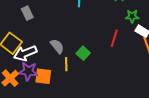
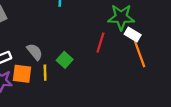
green star: (132, 16) -> (121, 17), size x1.6
orange square: (43, 76) -> (22, 74), moved

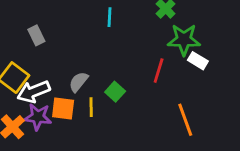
gray semicircle: (35, 52) -> (79, 82), turned -102
orange line: (140, 54) -> (185, 120), moved

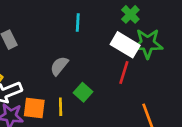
white rectangle: (198, 61) -> (125, 45), moved, size x1.5
gray semicircle: (79, 82) -> (59, 66), moved

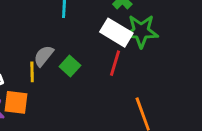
green square: (83, 92) -> (70, 66), moved
yellow line: (61, 107) -> (32, 72), moved

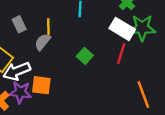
gray semicircle: (44, 56) -> (43, 42), moved
yellow line: (32, 72) -> (48, 27), moved

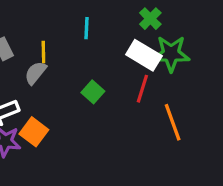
orange square: (41, 85) -> (34, 132), turned 30
orange line: (143, 95) -> (173, 122), moved

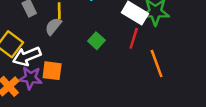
orange square: (34, 132) -> (52, 71), turned -30

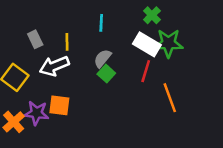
gray semicircle: (53, 26) -> (102, 58), moved
white arrow: (27, 56) -> (54, 66), moved

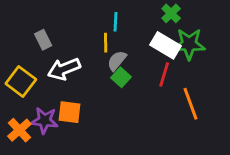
yellow line: (67, 42) -> (106, 43), moved

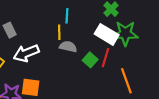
gray semicircle: (117, 61) -> (68, 47), turned 63
green square: (121, 77) -> (90, 60), moved

